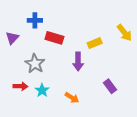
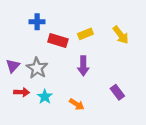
yellow arrow: (124, 33) -> (121, 35), moved
purple triangle: (12, 38) -> (13, 66), moved
yellow rectangle: (95, 43) -> (85, 34), moved

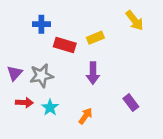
yellow arrow: (121, 35) -> (135, 20), moved
gray star: (37, 68) -> (41, 76), turned 30
orange arrow: (77, 104) -> (86, 116), turned -88

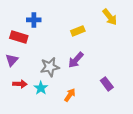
red rectangle: (65, 45) -> (19, 37), moved
purple arrow: (93, 73) -> (76, 60), turned 42
gray star: (41, 76) -> (50, 67), moved

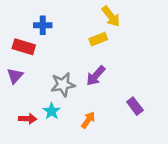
yellow arrow: (110, 17) -> (111, 16), moved
red arrow: (20, 84) -> (28, 119), moved

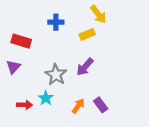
blue cross: (43, 25) -> (56, 22), moved
gray star: (63, 85) -> (56, 75), turned -30
purple rectangle: (135, 106) -> (101, 105), moved

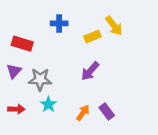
yellow arrow: (98, 14) -> (114, 26), moved
gray star: (56, 75) -> (40, 79), moved, turned -30
red arrow: (25, 105) -> (16, 109), moved

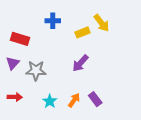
cyan star: (48, 104) -> (50, 101), moved

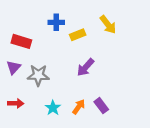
yellow rectangle: (82, 32) -> (78, 35), moved

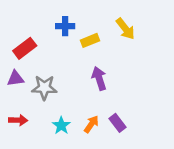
red rectangle: (21, 41) -> (25, 48), turned -54
purple triangle: (14, 67) -> (15, 78), turned 40
purple arrow: (85, 67) -> (99, 78), turned 120

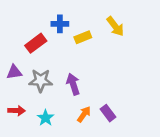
red rectangle: (25, 48) -> (36, 43), moved
purple arrow: (99, 78) -> (73, 84), moved
cyan star: (61, 125) -> (45, 118), moved

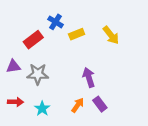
blue cross: (60, 24) -> (55, 22), turned 32
yellow arrow: (115, 26) -> (111, 35), moved
purple arrow: (73, 84) -> (89, 77), moved

